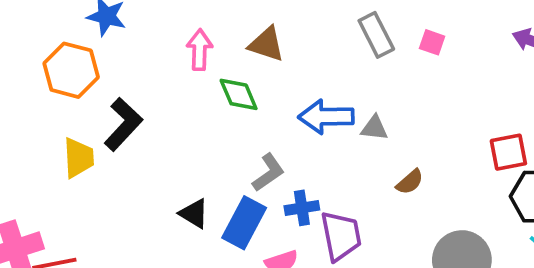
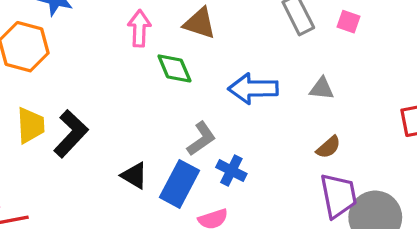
black L-shape: (123, 124) -> (71, 134), moved
gray triangle: (374, 128) -> (322, 89), moved
blue cross: (302, 208) -> (231, 171), turned 36
purple trapezoid: (341, 236) -> (338, 196), moved

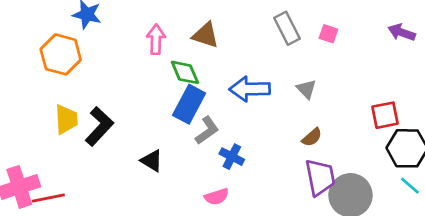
gray triangle: (322, 89) -> (306, 89), turned 40
blue rectangle: (180, 184) -> (189, 104), moved

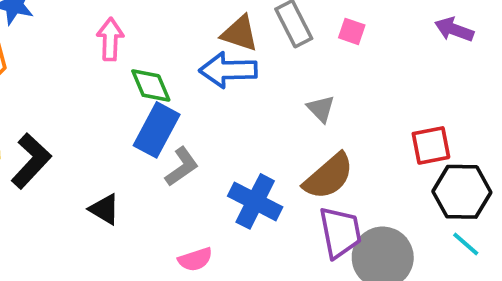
brown triangle: (206, 35) -> (240, 33), moved
blue arrow: (250, 89) -> (228, 70), moved
brown semicircle: (312, 137) -> (329, 176), size x1.8
blue cross: (232, 157) -> (255, 201), moved, size x1.5

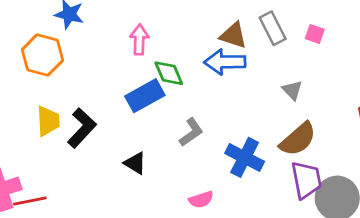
blue rectangle: (157, 130) -> (145, 96), moved, turned 33

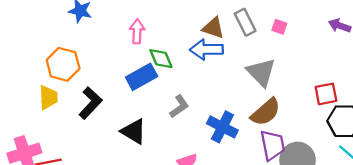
orange hexagon: (42, 55) -> (63, 64), moved
gray triangle: (292, 90) -> (261, 72), size x1.8
yellow trapezoid: (48, 121) -> (48, 97), moved
black triangle: (135, 163) -> (134, 131), size x1.4

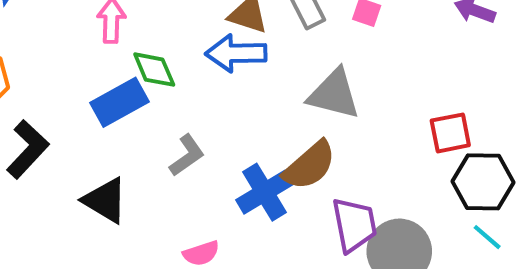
gray triangle: (261, 72) -> (334, 94), turned -32
brown semicircle: (266, 112) -> (309, 166), moved
blue cross: (222, 127) -> (264, 192), turned 32

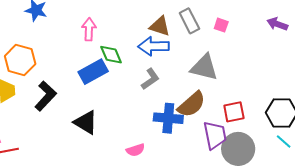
red square: (450, 133) -> (234, 112), moved
gray L-shape: (187, 155) -> (150, 79), moved
blue cross: (264, 192) -> (168, 118), turned 36

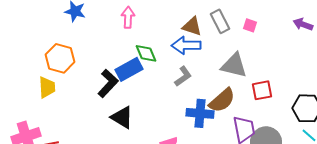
pink arrow: (89, 29) -> (128, 17), moved
black L-shape: (45, 96) -> (108, 83), moved
red square: (234, 112) -> (262, 90), moved

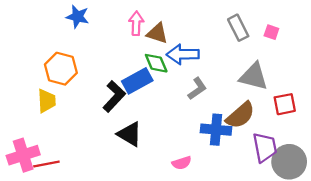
brown triangle: (192, 26) -> (157, 33), moved
blue arrow: (186, 45) -> (183, 54), moved

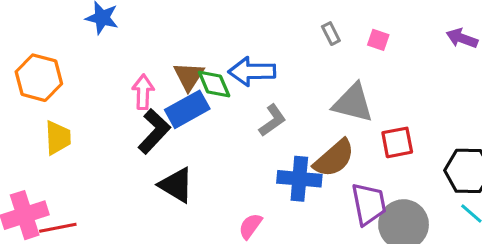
pink arrow: (136, 23) -> (143, 92), moved
gray rectangle: (238, 28) -> (331, 34), size x0.6
brown triangle: (157, 33) -> (189, 76), moved, turned 45
orange hexagon: (61, 69) -> (39, 78), moved
pink semicircle: (182, 163) -> (250, 226), turned 144

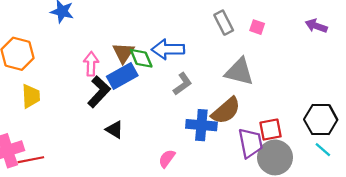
gray rectangle: (331, 34) -> (224, 23), size x1.5
red square: (397, 142) -> (271, 130), moved
black triangle: (176, 185) -> (114, 130), size x0.7

